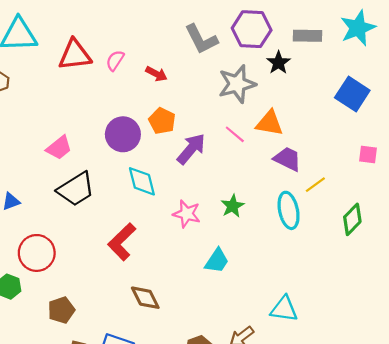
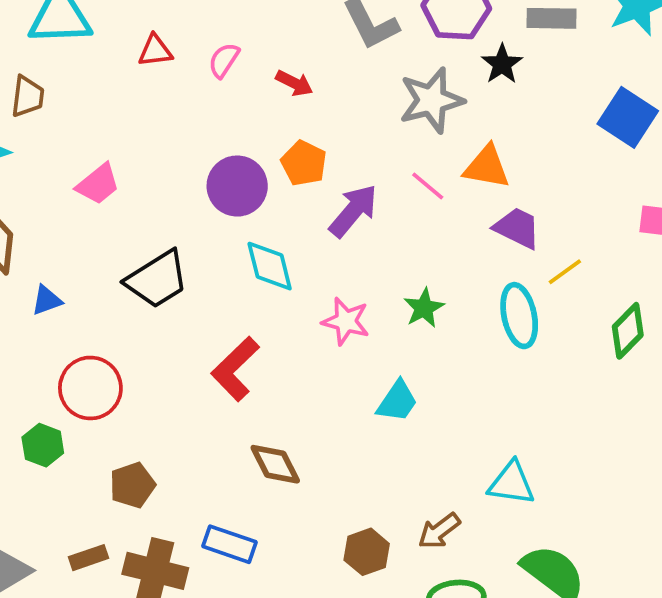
red triangle: (75, 55) -> (155, 51), size x0.6
pink trapezoid: (59, 148) -> (98, 184), moved

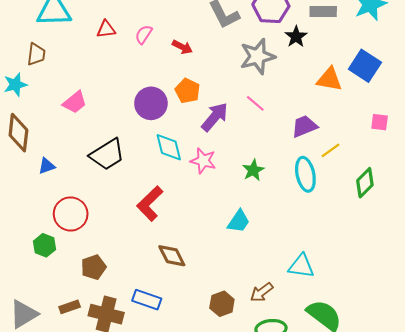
orange triangle: (487, 167) -> (329, 79), moved
purple trapezoid: (517, 228) -> (304, 126), turned -48
pink star: (346, 321) -> (203, 161), moved

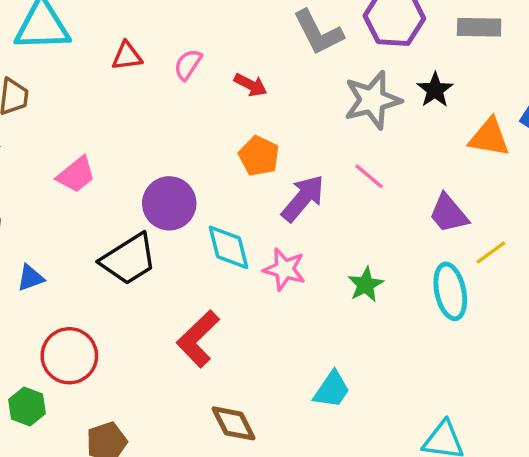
black star: (296, 37) -> (435, 90), moved
purple circle: (151, 103) -> (169, 203), moved
purple trapezoid: (304, 126) -> (449, 214), turned -108
cyan trapezoid: (239, 221) -> (332, 390), moved

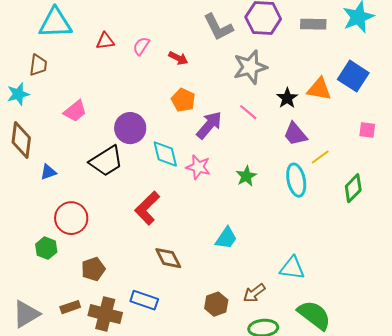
black star: (435, 90) -> (287, 98), moved

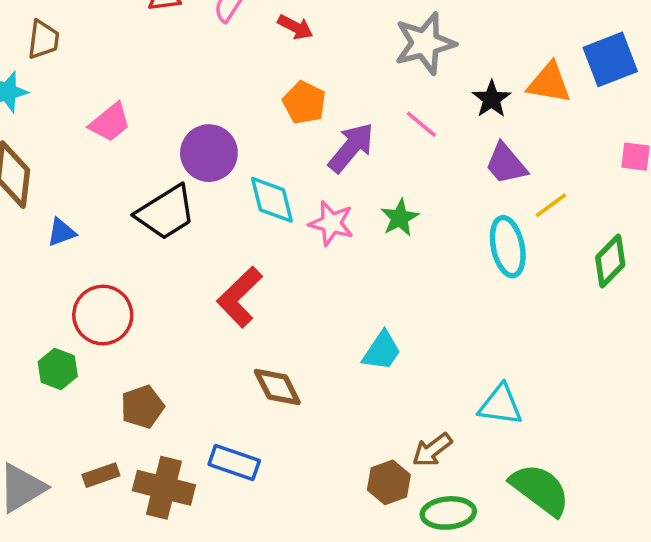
blue square: (353, 76) -> (610, 59), turned 36
green star: (246, 176) -> (400, 218), moved
brown hexagon: (216, 304) -> (389, 482), moved

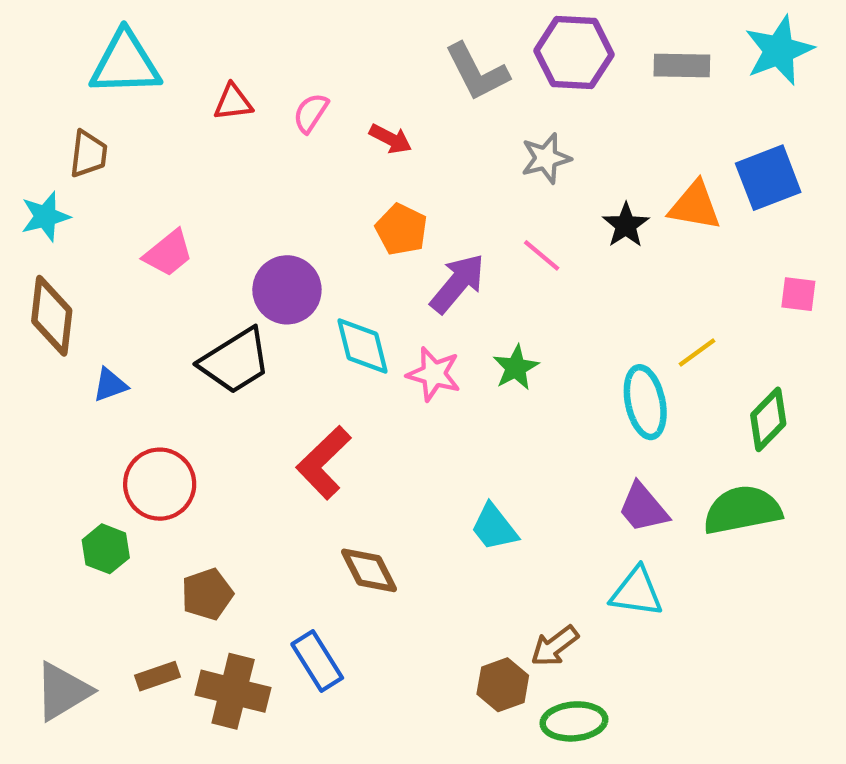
gray star: (425, 43) -> (546, 158), size x0.7
purple trapezoid: (506, 164) -> (643, 508), moved
cyan trapezoid: (382, 351) -> (494, 527), turned 108
blue rectangle: (234, 463) -> (317, 661), turned 39
green semicircle: (540, 490) -> (742, 510), moved, turned -48

